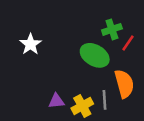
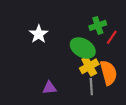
white star: (30, 44) -> (39, 34), moved
yellow cross: (82, 106) -> (89, 66), moved

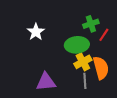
green ellipse: (83, 48) -> (77, 45), turned -35
purple triangle: (49, 88) -> (46, 82), size x1.5

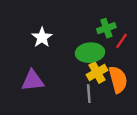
gray line: (85, 81) -> (89, 94), moved
purple triangle: (46, 82) -> (33, 81), moved

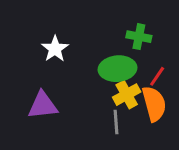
green cross: (106, 28) -> (139, 37), turned 30
red line: (122, 41) -> (157, 76), moved

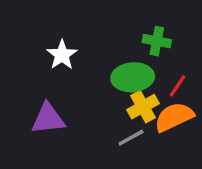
orange semicircle: (154, 104) -> (174, 117), turned -100
gray line: (116, 122) -> (131, 138), turned 65

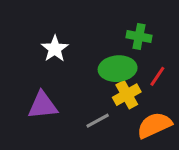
orange semicircle: (174, 117) -> (154, 125), moved
gray line: (131, 138) -> (98, 121), moved

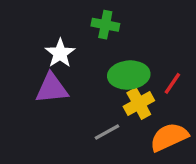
green cross: (139, 36) -> (105, 25), moved
purple triangle: (43, 105) -> (52, 88), moved

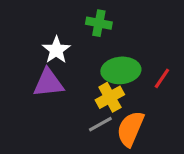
yellow cross: (139, 104) -> (110, 97), moved
orange semicircle: (169, 137) -> (130, 129), moved, turned -42

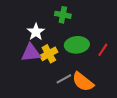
yellow cross: (110, 97) -> (49, 54), moved
orange semicircle: (130, 129) -> (83, 82), turned -75

